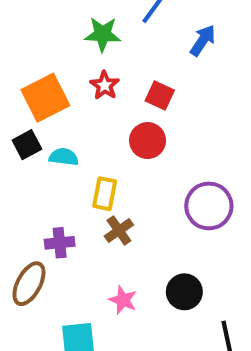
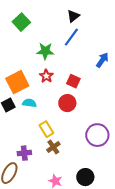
blue arrow: (203, 40) -> (102, 60), moved
cyan semicircle: (64, 157) -> (29, 103), moved
yellow rectangle: (105, 194) -> (46, 129), turned -42

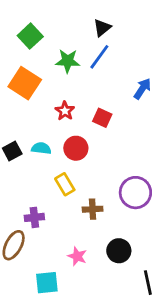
green star: (45, 51) -> (68, 61), moved
orange square: (17, 82) -> (25, 83), moved, turned -30
red circle: (67, 103) -> (76, 148), moved
brown cross: (53, 147) -> (93, 209), moved, turned 32

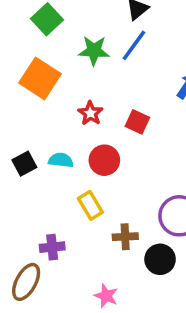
black circle: (119, 251) -> (160, 259), moved

